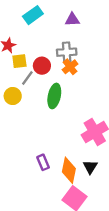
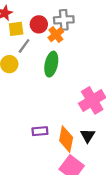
red circle: (42, 66) -> (39, 24), moved
orange cross: (70, 67) -> (56, 35), moved
purple rectangle: (43, 162) -> (40, 131), turned -72

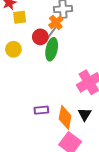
red circle: (39, 24) -> (40, 37), moved
gray line: (24, 46) -> (52, 33), moved

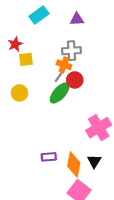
orange cross: (56, 22) -> (64, 65), turned -32
red circle: (40, 37) -> (75, 80), moved
green ellipse: (52, 49) -> (60, 93), turned 30

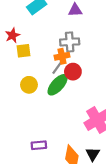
orange cross: (64, 65) -> (62, 56), turned -32
yellow circle: (20, 93) -> (29, 85), moved
purple rectangle: (49, 157) -> (39, 145), moved

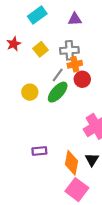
yellow square: (23, 51) -> (41, 49), moved, turned -32
orange cross: (62, 56) -> (75, 64), moved
red circle: (73, 72) -> (82, 79), moved

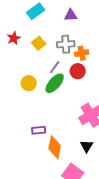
orange cross: (75, 64) -> (82, 53), moved
purple rectangle: (39, 151) -> (39, 130), moved
orange diamond: (72, 163) -> (55, 147), moved

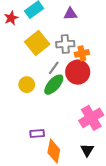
red star: (14, 38) -> (11, 18), moved
yellow square: (39, 43) -> (37, 43), size x1.6
red circle: (78, 71) -> (78, 72), size x1.5

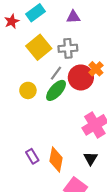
orange cross: (82, 53) -> (96, 69), moved, turned -32
purple rectangle: (37, 133) -> (32, 156), moved, turned 64

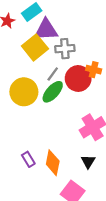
purple triangle: (73, 17) -> (46, 30), moved, size x1.6
orange cross: (96, 69) -> (94, 70), turned -32
yellow circle: (28, 90) -> (24, 92), size x1.6

